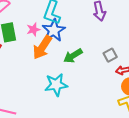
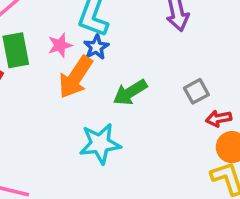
blue star: (54, 30) -> (96, 47), size x0.6

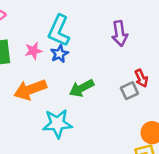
orange arrow: (76, 77) -> (30, 90), moved, turned 32
red arrow: (219, 119) -> (141, 78), moved, turned -108

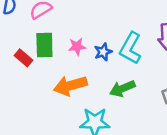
cyan L-shape: (59, 31) -> (131, 48), moved

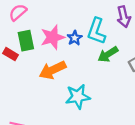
pink star: (77, 46) -> (53, 37), size x1.6
green arrow: (122, 89) -> (108, 54), moved

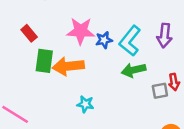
green rectangle: (26, 41) -> (44, 61), moved
cyan star: (78, 97) -> (85, 104), size x0.6

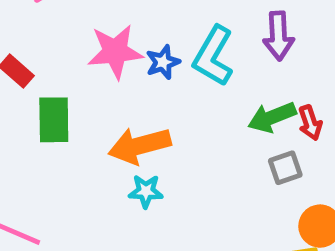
orange arrow: (68, 66) -> (140, 146), moved
green arrow: (134, 70) -> (272, 117), moved
gray square: (160, 91) -> (285, 168), moved

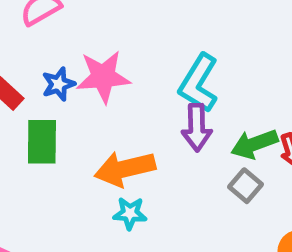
purple arrow: (278, 36) -> (197, 127), moved
blue star: (163, 62) -> (59, 84), moved
gray square: (285, 168) -> (246, 186), moved, turned -32

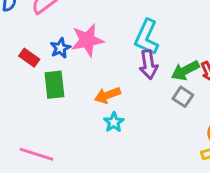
orange arrow: (125, 169) -> (107, 95), size x0.7
cyan star: (130, 213) -> (114, 122), turned -30

